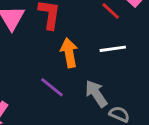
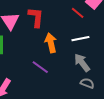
gray arrow: (96, 94) -> (82, 63), moved

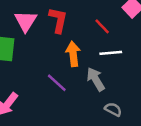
red line: (78, 13) -> (102, 26), moved
gray arrow: (82, 63) -> (96, 79), moved

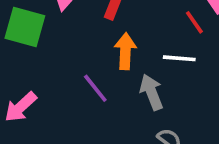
red line: (102, 26) -> (194, 22), moved

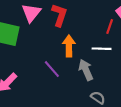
red line: (194, 22) -> (110, 27), turned 56

